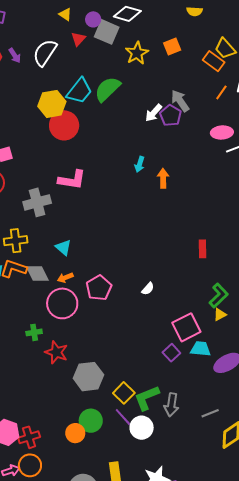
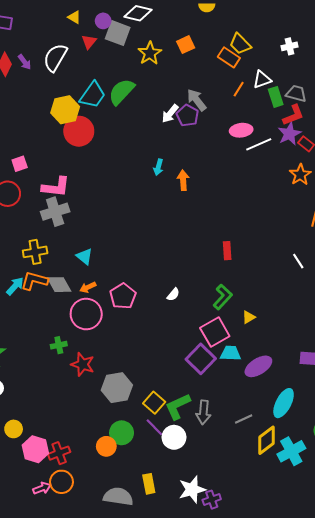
pink L-shape: (72, 180) -> (56, 187), moved
green L-shape: (219, 295) -> (223, 297), moved
purple square: (171, 353) -> (201, 359), size x1.6

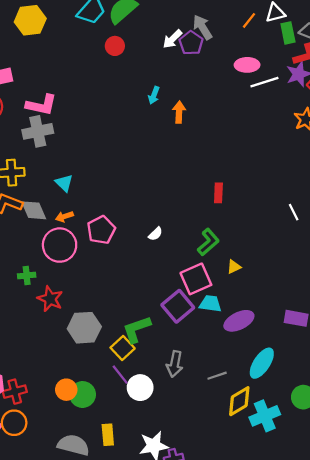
yellow hexagon: (65, 110) -> (30, 20), moved
red circle: (79, 131) -> (115, 46), moved, size x0.6
green L-shape: (178, 406) -> (137, 329), moved
green circle: (122, 433) -> (83, 395), moved

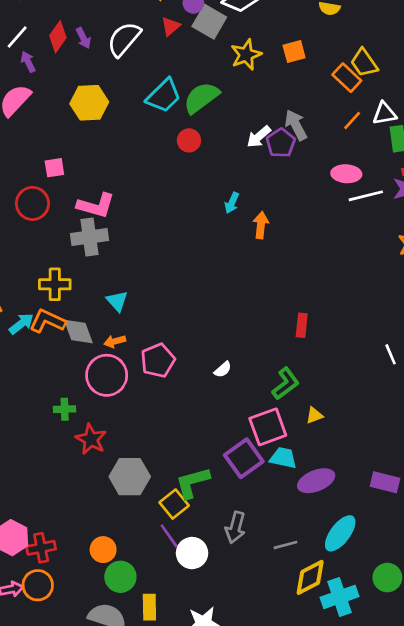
green circle: (83, 395) -> (120, 577), moved

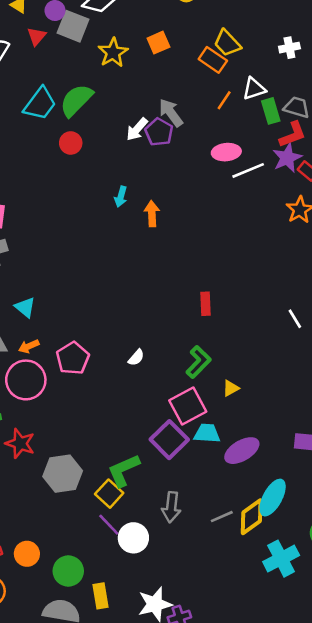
orange circle: (103, 550) -> (27, 554), moved
yellow diamond: (310, 577) -> (252, 517), moved

